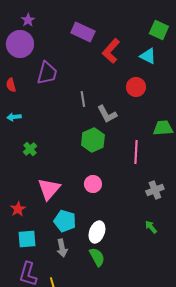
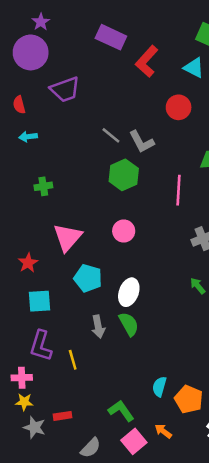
purple trapezoid: (47, 73) -> (65, 89), turned 55
gray line: (83, 99) -> (111, 135), moved, turned -42
cyan arrow: (14, 117) -> (28, 137), moved
green cross: (30, 149) -> (43, 186), turned 32
gray arrow: (62, 248) -> (98, 327), moved

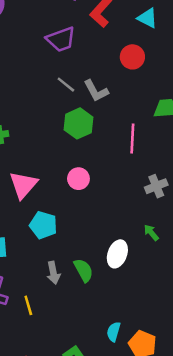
purple trapezoid: (65, 89) -> (61, 39), moved
white ellipse: (129, 292) -> (117, 254), moved

